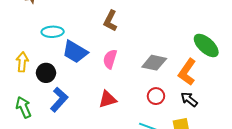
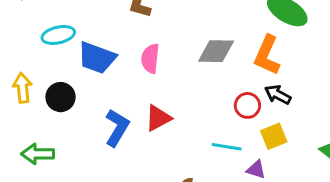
red circle: (156, 96) -> (247, 105), moved
blue L-shape: (59, 100) -> (117, 128), moved
green arrow: (24, 107) -> (38, 154), turned -55

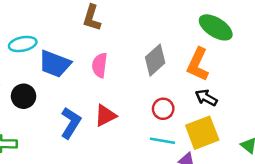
gray diamond: (216, 51) -> (155, 60), turned -44
red circle: (247, 105) -> (163, 109), moved
yellow square: (274, 136) -> (202, 133), size x1.5

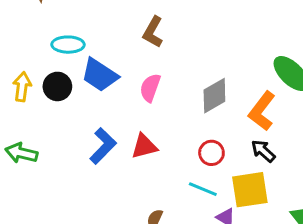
black circle: (24, 96) -> (57, 86), moved

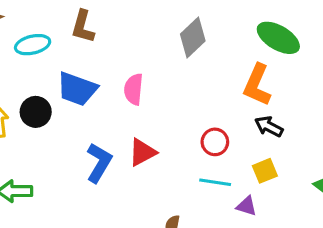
brown L-shape: (153, 32) -> (83, 27), moved
cyan ellipse: (68, 45) -> (33, 45), moved
gray diamond: (214, 96) -> (193, 37), moved
yellow square: (250, 190) -> (265, 171), size x0.6

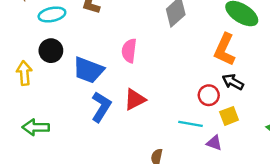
blue trapezoid: (77, 89) -> (88, 70), moved
black circle: (36, 112) -> (51, 51), moved
red circle: (215, 142) -> (209, 95), moved

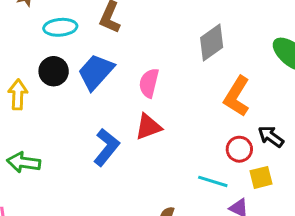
orange L-shape: (225, 50) -> (237, 96), moved
blue trapezoid: (88, 70) -> (96, 72), moved, turned 104
red triangle: (135, 100) -> (148, 127), moved

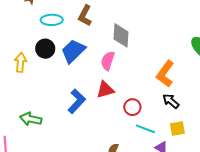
gray diamond: (212, 43) -> (121, 35), moved, turned -55
black arrow: (271, 137) -> (171, 101), moved
red circle: (239, 149) -> (132, 107), moved
green arrow: (24, 162) -> (31, 119), moved

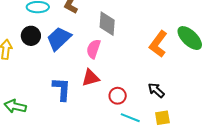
orange L-shape: (165, 74) -> (158, 44), moved
blue L-shape: (77, 101) -> (62, 89), turned -40

